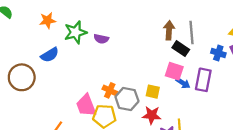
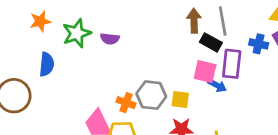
blue semicircle: (50, 55) -> (47, 64), turned -48
purple rectangle: (203, 80) -> (232, 64), moved
gray hexagon: (127, 99) -> (151, 95), moved

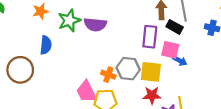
purple semicircle: (110, 39) -> (95, 25), size x1.5
purple rectangle: (232, 64) -> (150, 37), moved
yellow square: (180, 99) -> (151, 72), size x1.5

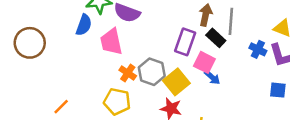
blue semicircle: (46, 45) -> (84, 25), moved
yellow square: (151, 72) -> (176, 82), turned 30
pink trapezoid: (86, 92) -> (111, 42), moved

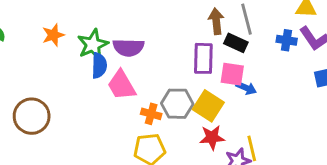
blue semicircle: (84, 25) -> (99, 65), moved

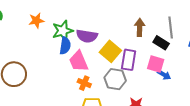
brown arrow: (216, 21) -> (140, 27), moved
purple rectangle: (203, 58) -> (129, 60), moved
yellow square: (208, 106) -> (110, 51), moved
orange cross: (151, 114) -> (84, 83), moved

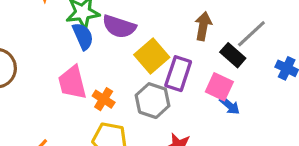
gray line: (171, 28) -> (251, 34), turned 45
blue semicircle: (65, 46) -> (83, 36), turned -42
pink trapezoid: (79, 61) -> (72, 82), moved

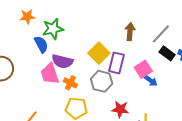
purple semicircle: (119, 27) -> (62, 61), moved
blue semicircle: (83, 36) -> (41, 44), moved
black rectangle: (233, 55) -> (167, 53), moved
pink square: (219, 87) -> (143, 69), turned 36

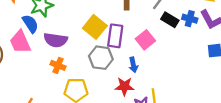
pink trapezoid: (50, 74) -> (20, 42), moved
blue arrow: (151, 81) -> (133, 65), moved, turned 48
orange cross: (70, 83) -> (58, 65), moved

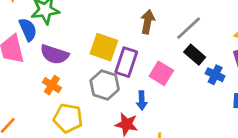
blue cross: (190, 19) -> (215, 75), moved
yellow square: (95, 27) -> (104, 47), turned -30
pink square: (145, 40) -> (161, 73), turned -30

